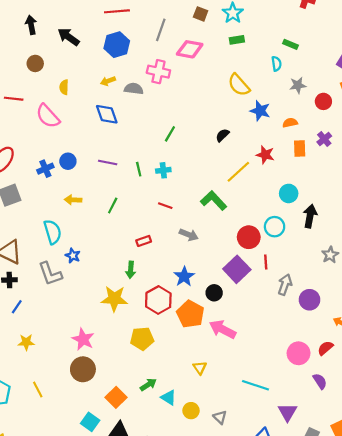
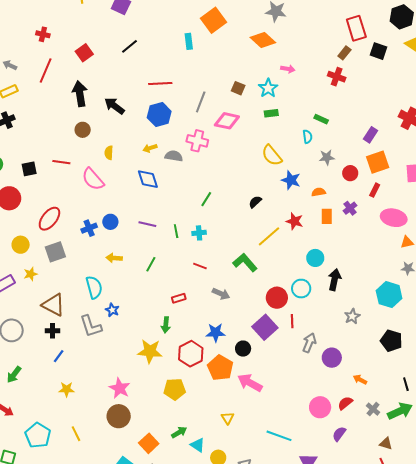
black arrow: (31, 25) -> (80, 94), size x1.4
blue star: (184, 277) -> (216, 333), turned 30
purple semicircle: (320, 381) -> (339, 434), turned -112

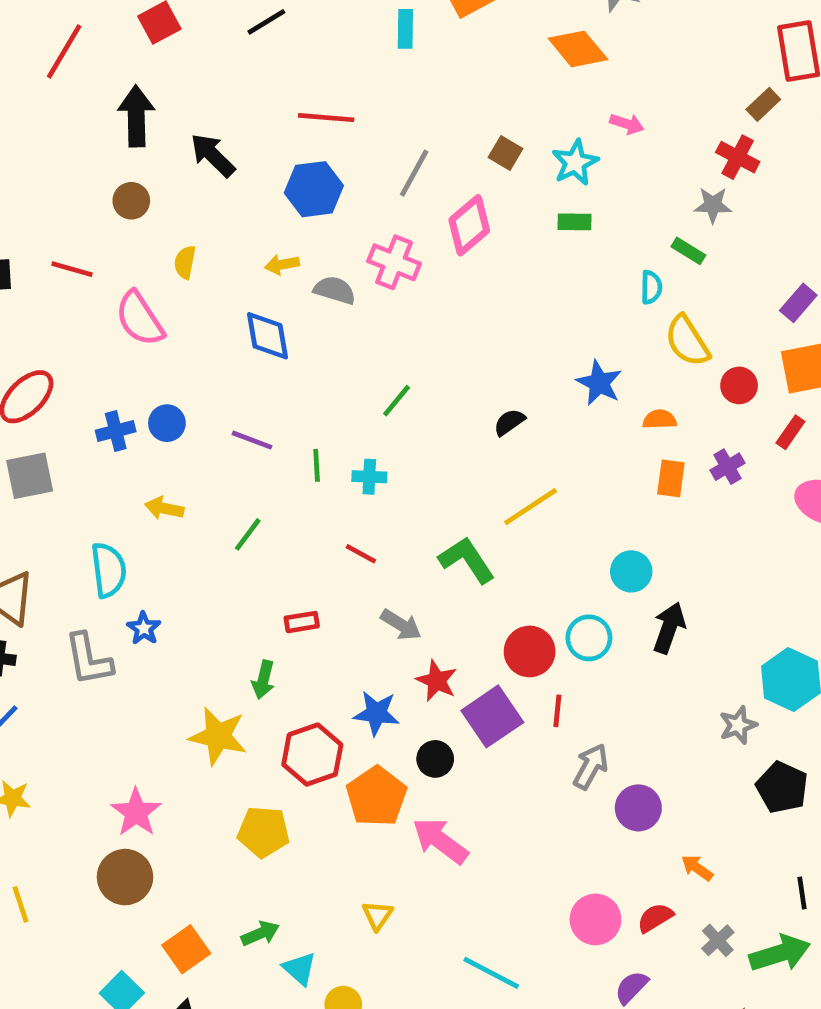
pink diamond: (227, 121) -> (469, 225), turned -60
yellow semicircle: (272, 155) -> (687, 341), moved
gray star: (327, 157) -> (713, 205), moved
red star: (295, 221) -> (437, 681), moved
gray star: (352, 316) -> (738, 725), moved

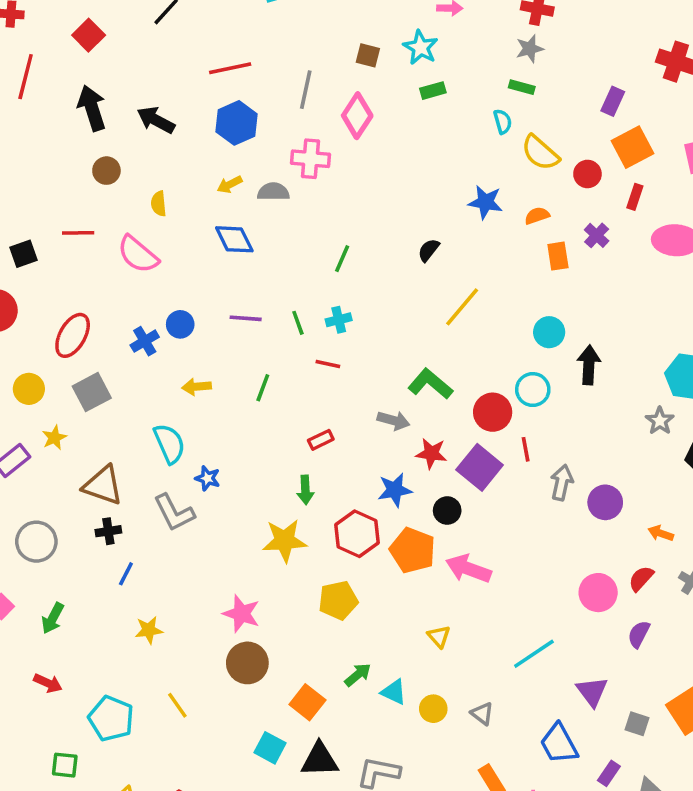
red line: (361, 554) -> (328, 364), moved
green L-shape: (467, 560) -> (430, 384), moved
cyan line: (491, 973) -> (534, 654), turned -45

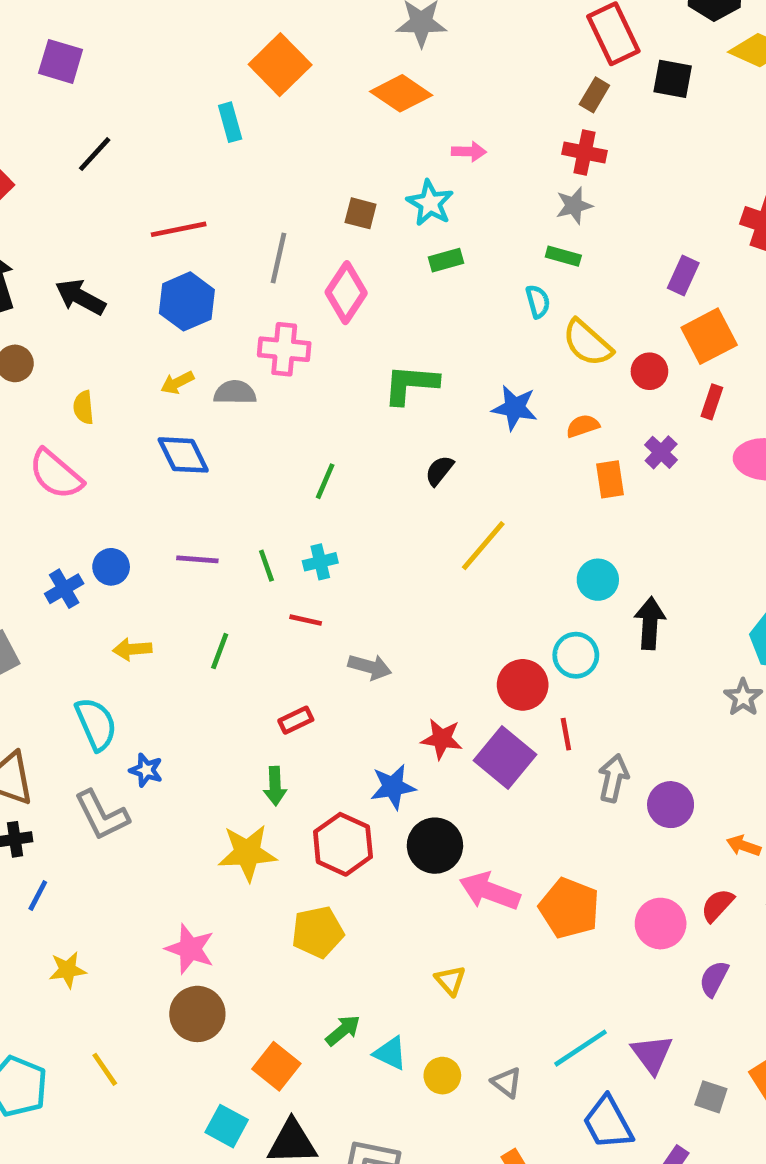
green L-shape: (430, 384) -> (411, 384), moved, turned -36
gray arrow: (394, 420) -> (370, 667), moved
black circle: (447, 510) -> (435, 846), moved, size x1.5
orange pentagon: (413, 550) -> (569, 908), moved
cyan line: (534, 654) -> (581, 1048), moved

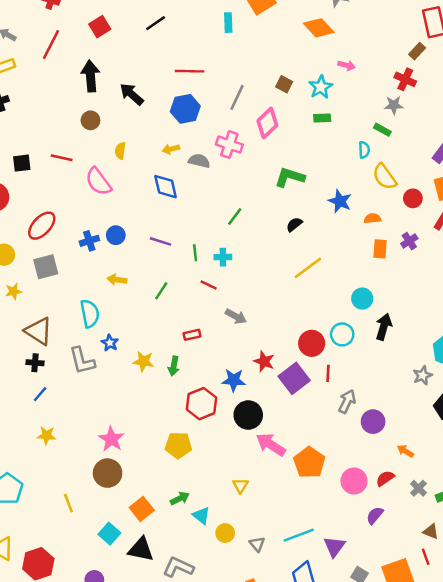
yellow star: (247, 853) -> (143, 361), moved, size x0.7
yellow line: (105, 1069) -> (68, 503), moved

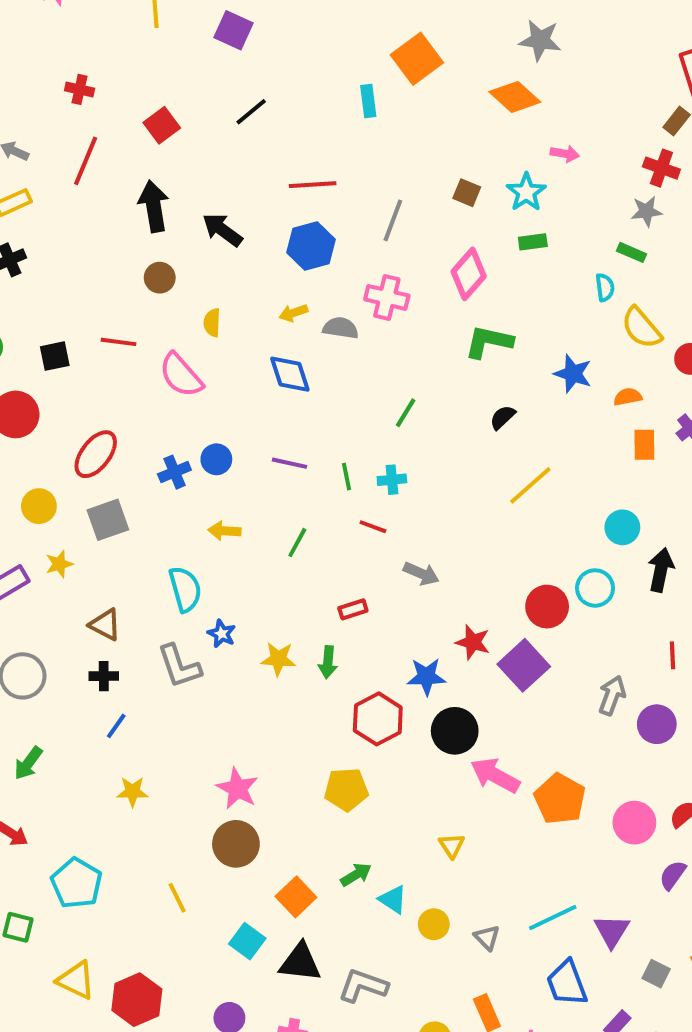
pink diamond: (267, 123) -> (469, 274), moved
brown triangle: (39, 331) -> (105, 625), size x0.7
red line: (328, 373) -> (672, 655), moved

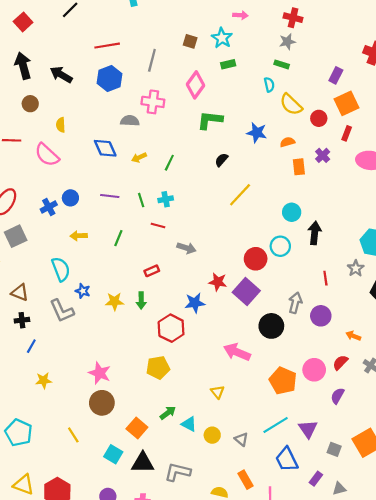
yellow arrow: (293, 313) -> (139, 157), moved
black circle: (455, 731) -> (271, 326), moved
orange pentagon: (560, 799) -> (283, 381), moved

